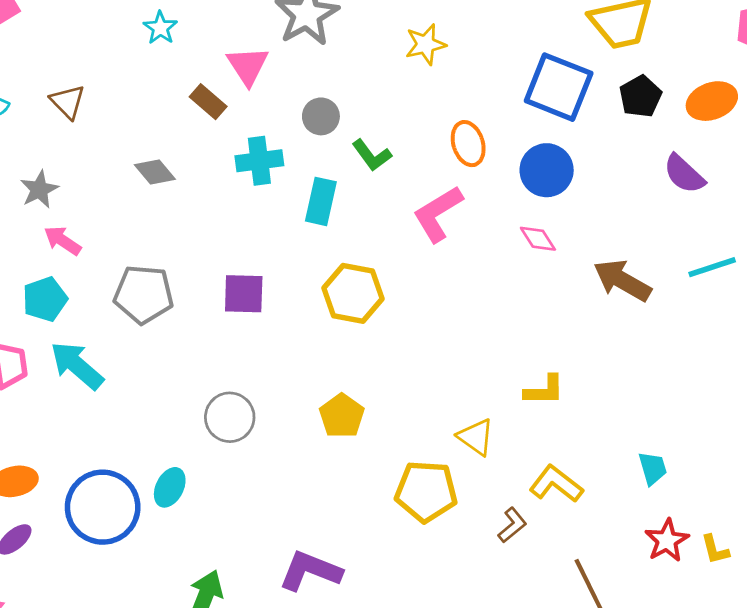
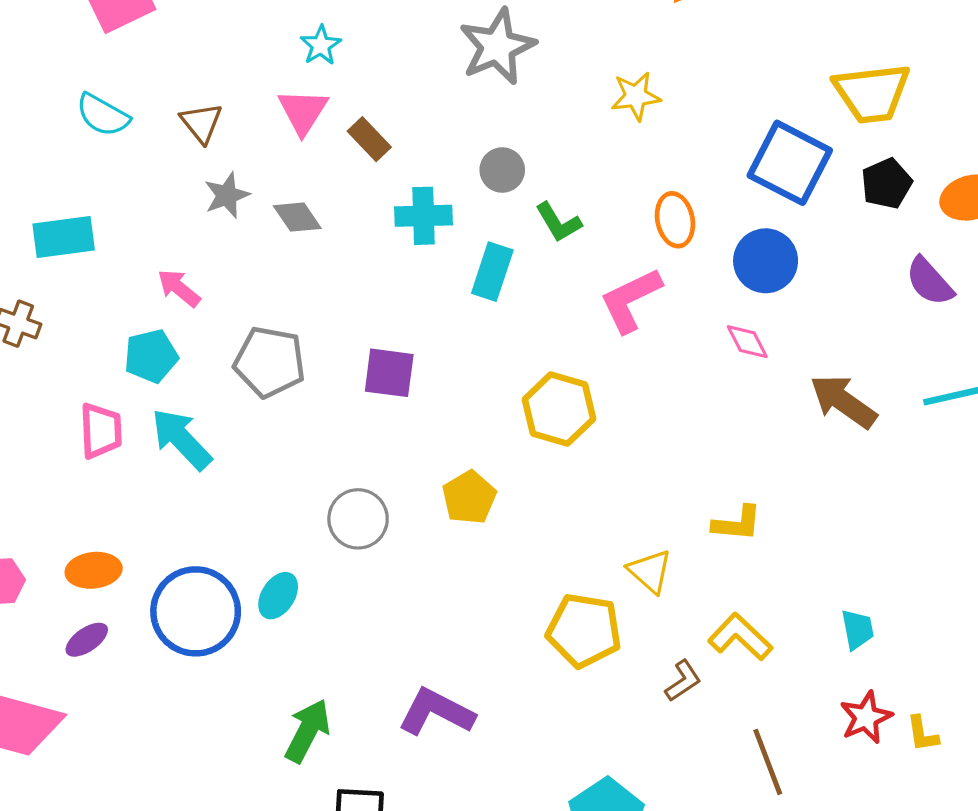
pink triangle: (248, 66) -> (303, 111), moved
gray star: (39, 190) -> (227, 195), moved
yellow hexagon: (353, 293) -> (559, 409), moved
yellow pentagon: (342, 416) -> (469, 497), moved

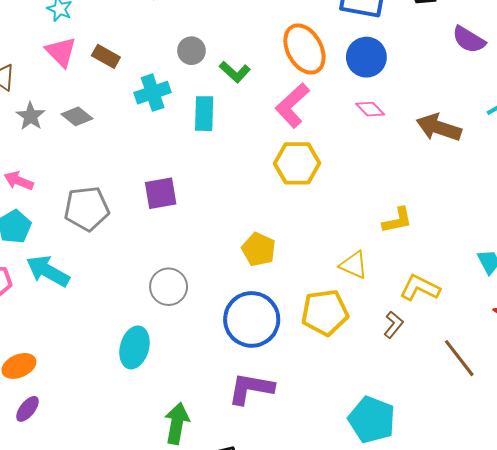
orange ellipse: (675, 220) -> (304, 49), size x1.5
yellow hexagon: (559, 409) -> (297, 163), moved
yellow pentagon: (469, 497) -> (259, 249), moved
cyan ellipse: (278, 596) -> (134, 347), size x1.4
blue circle: (196, 611) -> (252, 319), moved

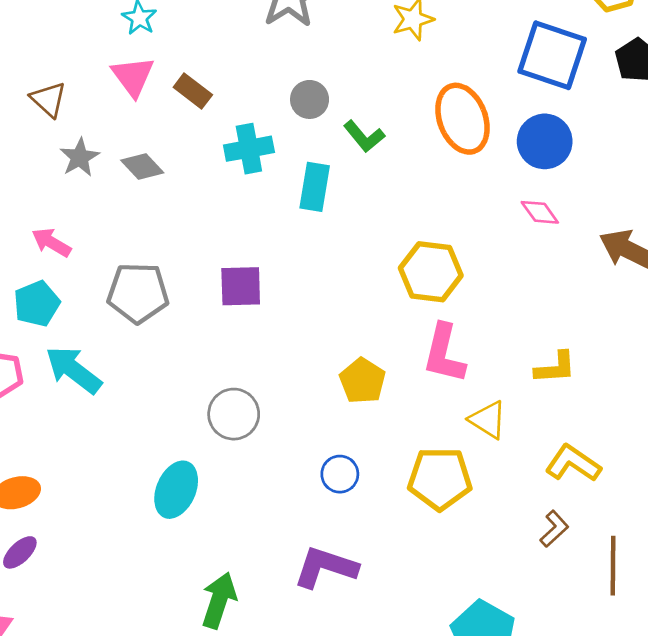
pink L-shape: (292, 105) -> (444, 354), moved, turned -42
blue circle: (252, 319) -> (340, 474), size x0.5
brown L-shape: (393, 325) -> (554, 529), moved
brown line: (459, 358) -> (613, 566), turned 30

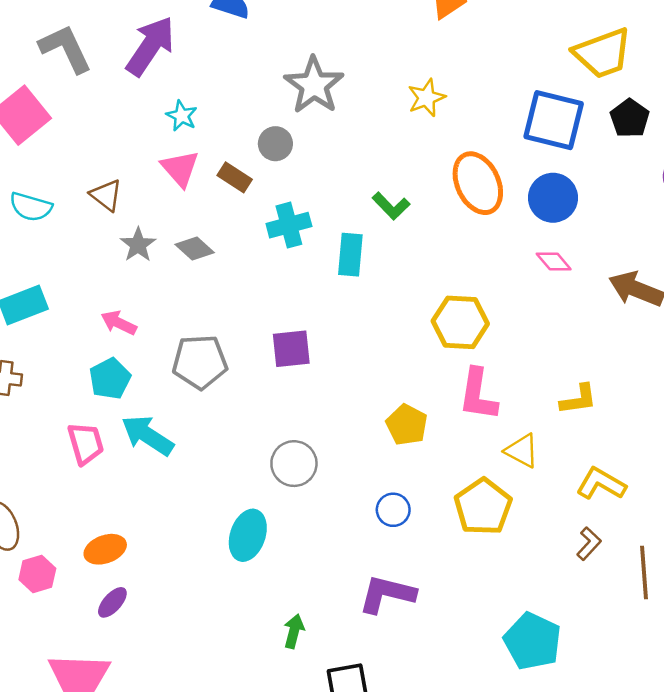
gray circle: (310, 99) -> (275, 144), moved
yellow pentagon: (440, 479) -> (483, 507), turned -30
green arrow: (219, 600) -> (294, 631), size x0.7

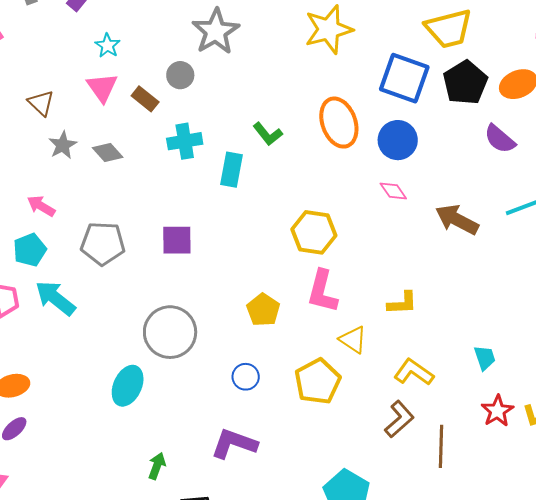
yellow star: (426, 98) -> (329, 29), moved, size x1.6
black pentagon: (630, 118) -> (465, 83), size x1.4
gray circle: (294, 464) -> (170, 332), size x1.4
brown L-shape: (589, 544) -> (399, 419), size x1.4

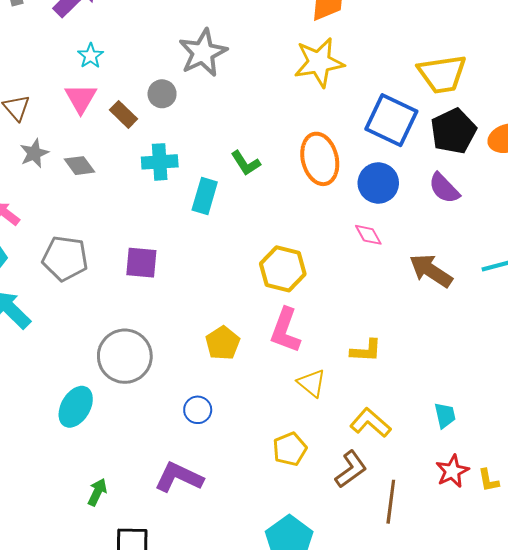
purple semicircle: (500, 139) -> (444, 188), moved
yellow pentagon: (318, 381) -> (290, 449), moved, size x0.7

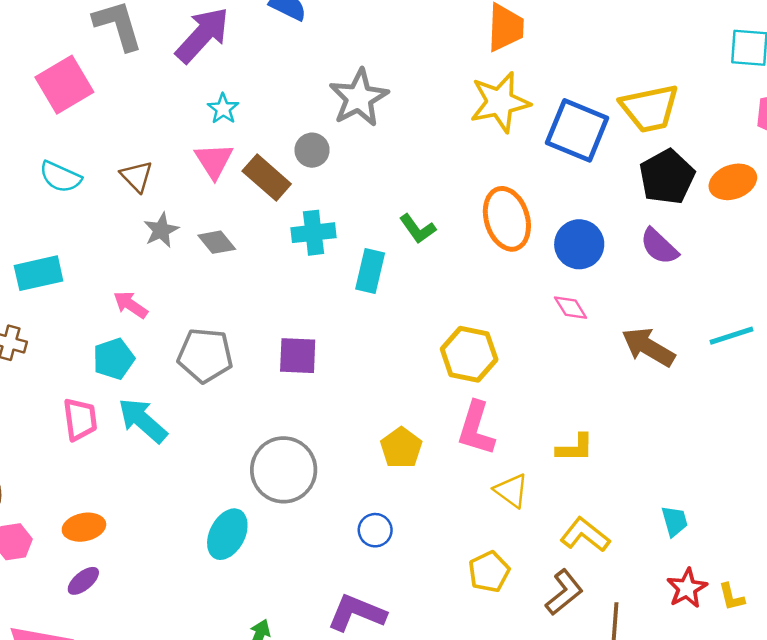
brown rectangle: (123, 114) -> (267, 178), size x1.4
blue square: (391, 120) -> (577, 130), moved

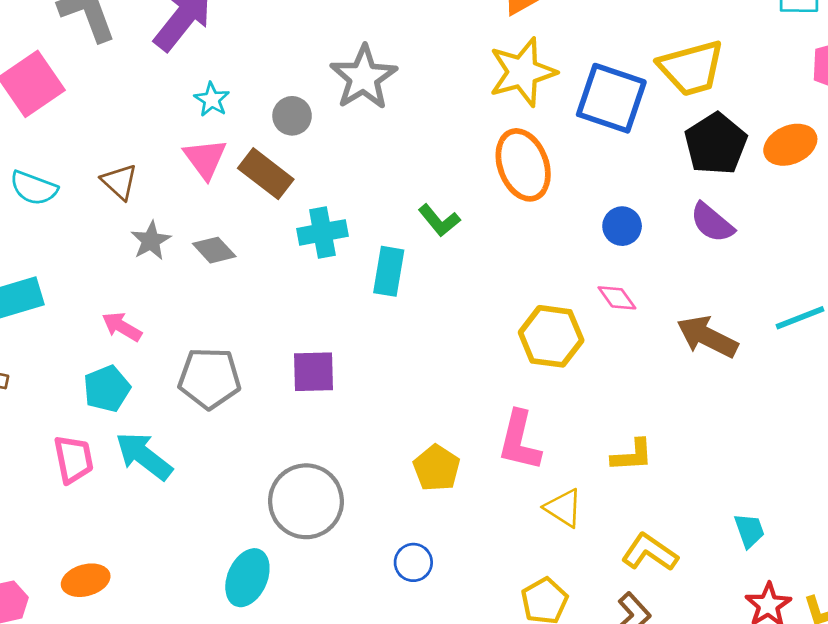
gray circle: (312, 150) -> (292, 116), moved
orange ellipse: (507, 219) -> (523, 165), moved
blue circle: (579, 244) -> (622, 226), size x0.7
yellow hexagon: (469, 354) -> (551, 336), moved

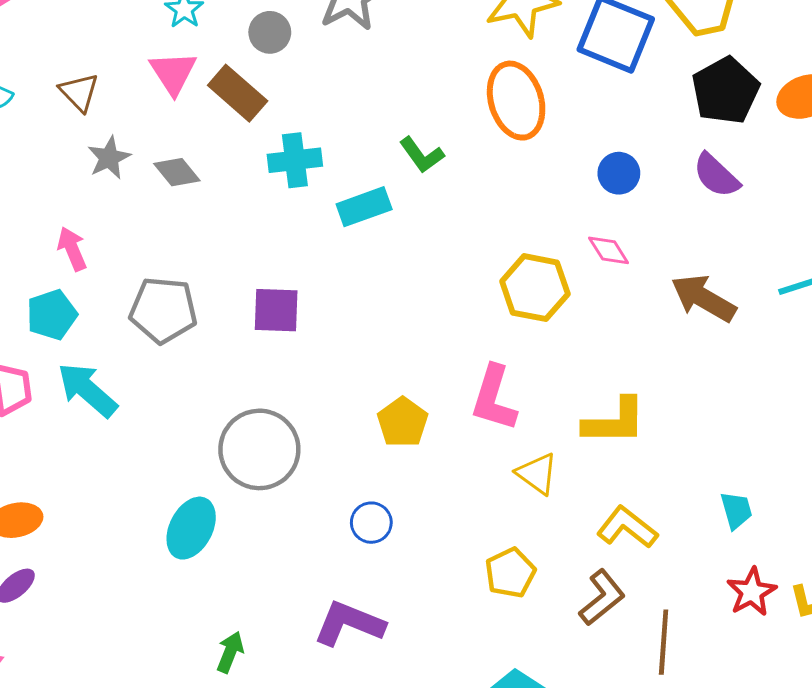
cyan rectangle: (389, 271) -> (364, 207), turned 57
pink arrow: (122, 327) -> (72, 249), turned 33
yellow L-shape: (632, 455) -> (615, 421), size x1.4

